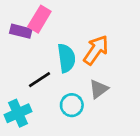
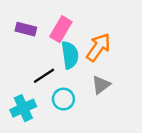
pink rectangle: (39, 19) -> (61, 29), moved
cyan circle: (72, 105) -> (63, 99), moved

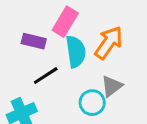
purple rectangle: (26, 29) -> (34, 41), moved
cyan circle: (63, 99) -> (92, 103), moved

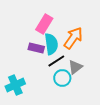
purple rectangle: (34, 41) -> (36, 48), moved
black line: (46, 76) -> (56, 61), moved

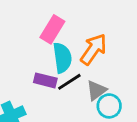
purple rectangle: (36, 48) -> (45, 80), moved
cyan circle: (62, 78) -> (109, 106), moved

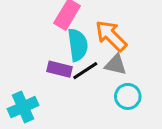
orange arrow: (94, 49) -> (111, 36), turned -80
gray triangle: (96, 90) -> (116, 65), moved, turned 50

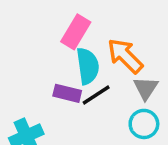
gray triangle: (116, 65) -> (146, 88), moved, turned 50

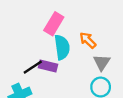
orange arrow: (125, 56) -> (88, 40), size x0.7
black line: (96, 95) -> (33, 67), moved

